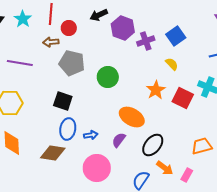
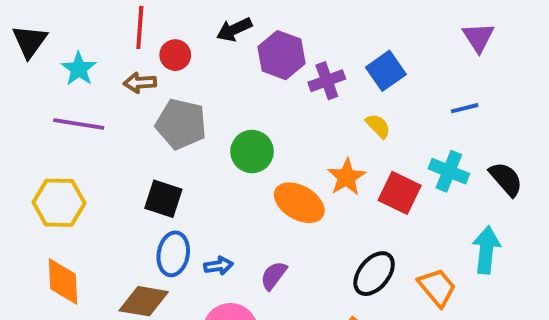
cyan star: (23, 19) -> (79, 69), moved
orange ellipse: (132, 117) -> (299, 203), moved
black ellipse: (153, 145) -> (374, 274), moved
orange trapezoid: (202, 146) -> (437, 287), turned 65

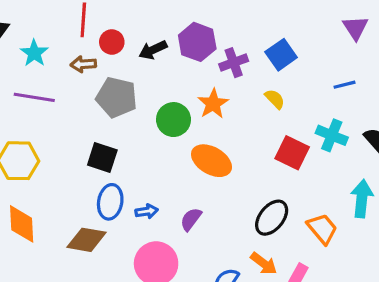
black arrow: (234, 29) -> (153, 50), moved
orange star: (346, 177) -> (213, 104), moved

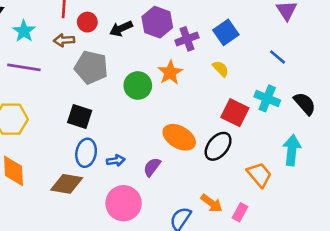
blue line: (344, 85) -> (278, 57), turned 54
orange ellipse: (211, 161) -> (179, 137), moved
black ellipse: (272, 218) -> (218, 146), moved

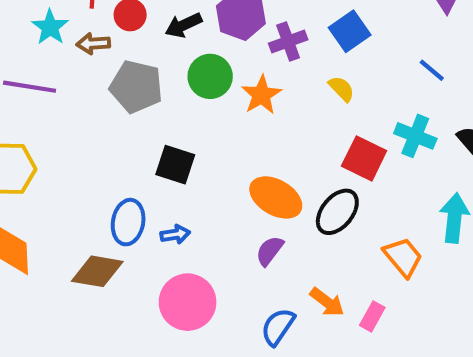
cyan star: (24, 31) -> (50, 27), moved
green circle: (138, 85) -> (210, 76), moved
black square: (80, 117) -> (175, 165), moved
purple semicircle: (152, 167) -> (270, 251), moved

